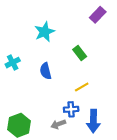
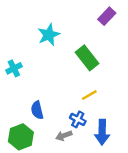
green rectangle: (80, 53) -> (87, 58), size x1.5
blue semicircle: (46, 71) -> (37, 110), moved
blue cross: (71, 109) -> (78, 119), turned 32

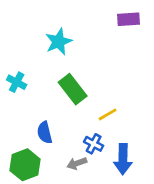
purple rectangle: (107, 16) -> (129, 19), turned 42
green rectangle: (87, 58) -> (73, 89), moved
cyan cross: (14, 68) -> (17, 82), turned -35

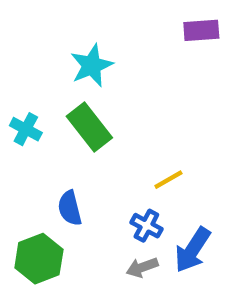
green rectangle: (73, 89) -> (89, 127), moved
blue arrow: (123, 159) -> (193, 250), turned 32
gray arrow: (77, 163) -> (142, 267), moved

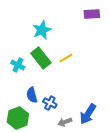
cyan cross: (26, 129) -> (18, 65), moved
yellow line: (168, 180) -> (66, 58), moved
blue cross: (146, 226) -> (50, 103), moved

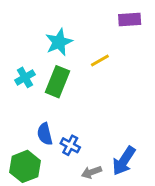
green rectangle: (41, 58) -> (57, 82), turned 60
yellow line: (66, 58) -> (100, 60), moved
cyan cross: (18, 65) -> (25, 77), moved, turned 32

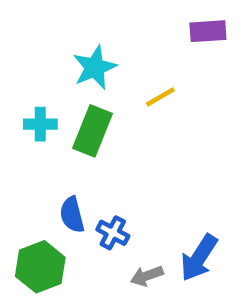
cyan cross: (25, 77) -> (40, 124), turned 30

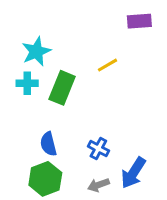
cyan star: (95, 67) -> (36, 51), moved
blue cross: (113, 233) -> (98, 149), moved
green hexagon: (40, 267) -> (45, 179), moved

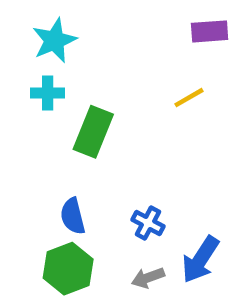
cyan star: (36, 51) -> (54, 41), moved
yellow line: (108, 65) -> (189, 98), moved
cyan cross: (27, 83) -> (48, 93), moved

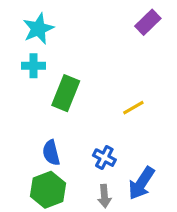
purple rectangle: (210, 31) -> (148, 22), turned -40
yellow line: (189, 98) -> (133, 108), moved
gray arrow: (148, 278) -> (104, 196), turned -75

